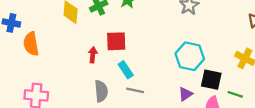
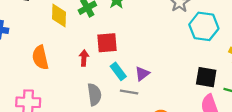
orange semicircle: (31, 44) -> (40, 57), moved
cyan hexagon: (190, 56) -> (204, 26), moved
purple triangle: (185, 94) -> (142, 74), moved

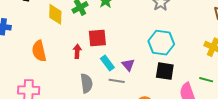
cyan hexagon: (204, 26) -> (161, 43), moved
purple triangle: (142, 74) -> (128, 65), turned -32
black square: (206, 77) -> (165, 71), moved

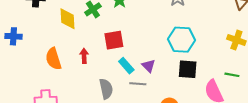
red arrow: (77, 51) -> (84, 56), moved

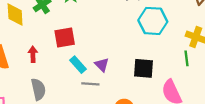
cyan hexagon: (181, 40) -> (153, 21), moved
green line: (232, 75) -> (187, 58), moved, turned 72
gray semicircle: (106, 89) -> (38, 89), moved

